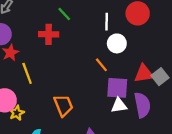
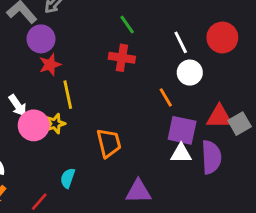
white line: (107, 22) -> (181, 42), turned -35
red cross: (49, 34) -> (122, 58), moved
yellow star: (17, 113) -> (55, 124), moved

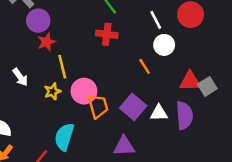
pink circle: (34, 125) -> (84, 91), moved
purple square: (182, 130) -> (133, 107), moved, turned 30
cyan semicircle: (68, 178) -> (64, 137), size x1.6

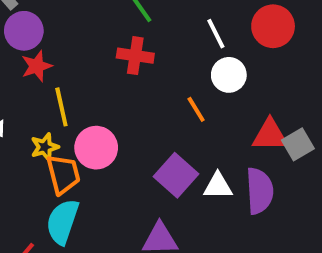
orange trapezoid: (98, 106) -> (63, 174), moved

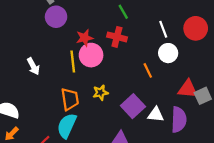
red star: (37, 66) -> (85, 38), moved
yellow star: (45, 147) -> (100, 93), moved
pink circle: (96, 148) -> (91, 55), moved

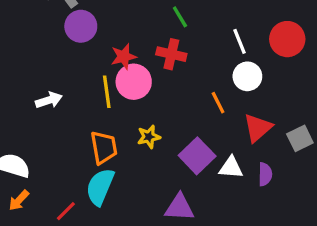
white arrow: (33, 66) -> (49, 100), turned -78
red triangle: (188, 89) -> (258, 128), moved, turned -45
purple semicircle: (179, 120) -> (265, 174), size x0.6

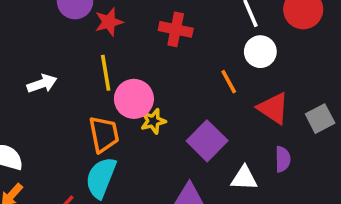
red star: (124, 57) -> (109, 22), moved
pink circle: (134, 82) -> (134, 99), moved
red triangle: (258, 128) -> (273, 108), turned -44
white triangle: (231, 168) -> (244, 178), moved

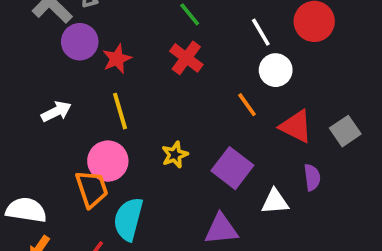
red cross: (176, 29) -> (186, 58), turned 32
white arrow: (42, 84) -> (56, 111), moved
pink circle: (134, 99) -> (108, 161), moved
orange trapezoid: (104, 134) -> (92, 189), moved

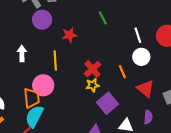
red cross: (186, 58) -> (92, 69), moved
red star: (117, 59) -> (69, 35), moved
white arrow: (56, 111) -> (22, 53), turned -77
yellow star: (175, 155) -> (93, 85), moved
cyan semicircle: (128, 219) -> (34, 116), moved

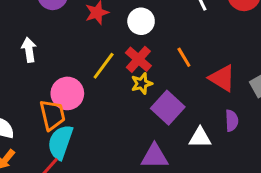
white circle: (141, 57) -> (141, 21), moved
yellow line: (55, 61) -> (104, 66), moved, turned 48

